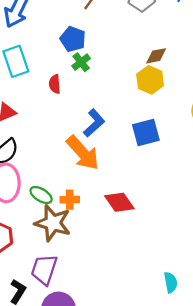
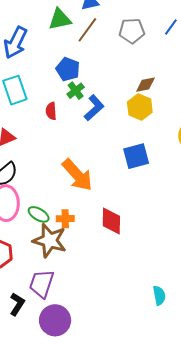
blue L-shape: (94, 123) -> (94, 108), moved
red diamond: (119, 202) -> (111, 221), turned 36

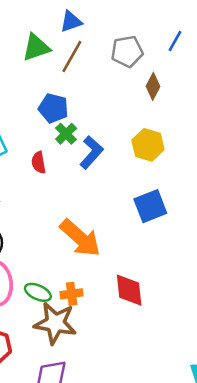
brown diamond: (145, 85) -> (153, 86), moved, turned -45

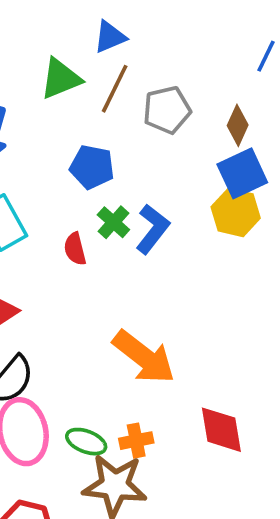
gray pentagon: (127, 51) -> (167, 110), moved
green cross: (66, 134) -> (113, 222), moved
blue square: (150, 206) -> (242, 173), moved

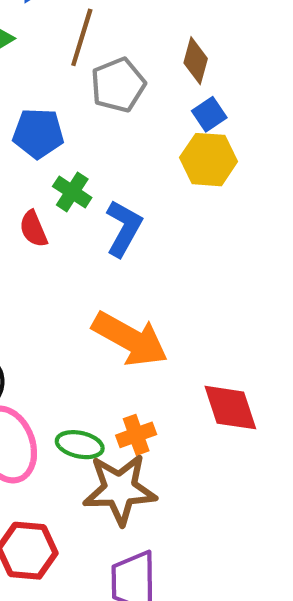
brown line: (115, 89) -> (82, 37), moved
gray pentagon: (167, 110) -> (118, 85), moved
blue square: (242, 173) -> (209, 114), size x0.6
blue L-shape: (153, 229) -> (124, 228), moved

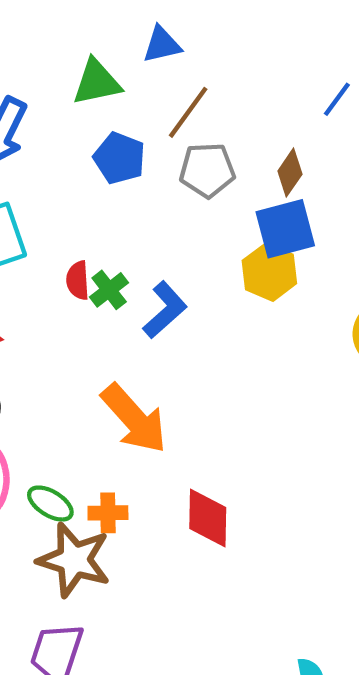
blue square: (209, 114) -> (285, 229), size x1.8
blue pentagon: (38, 133) -> (119, 158), moved
green cross: (72, 192) -> (109, 290), moved

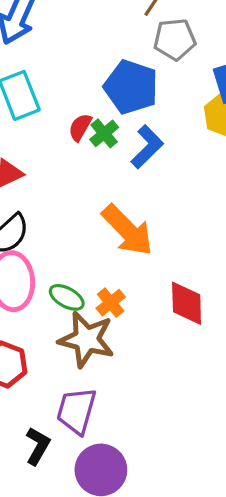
blue pentagon: (119, 158) -> (131, 87), moved, size x1.4
red semicircle: (78, 280) -> (80, 127), turned 36
orange cross: (108, 513) -> (111, 303), turned -36

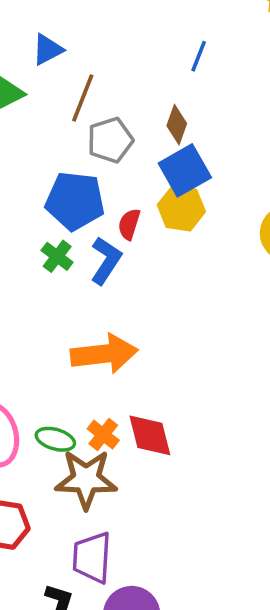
red semicircle: (80, 127) -> (129, 224), moved
orange arrow: (127, 230) -> (104, 354), turned -40
red diamond: (187, 303) -> (150, 435), moved

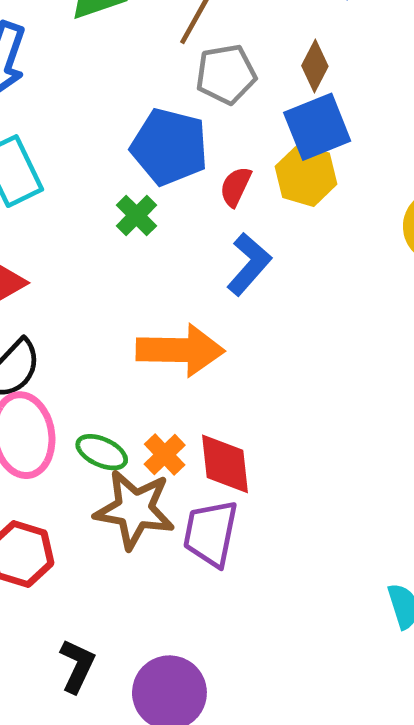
blue L-shape: (106, 261) -> (249, 264), moved
purple trapezoid: (92, 557) -> (211, 533), moved

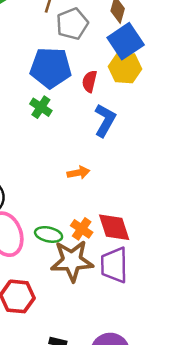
orange arrow: (180, 350) -> (78, 173), size x0.5

